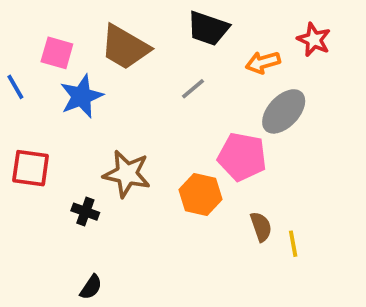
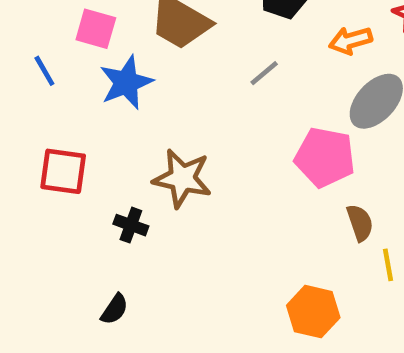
orange hexagon: (201, 195) -> (313, 312), moved
brown semicircle: (261, 227) -> (360, 223), moved
black semicircle: (91, 287) -> (115, 309), moved

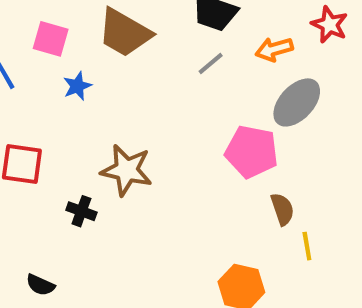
gray line: (264, 73) -> (211, 64), moved
blue star: (126, 83) -> (77, 86), size x0.6
black semicircle: (115, 309) -> (40, 285), moved, turned 80

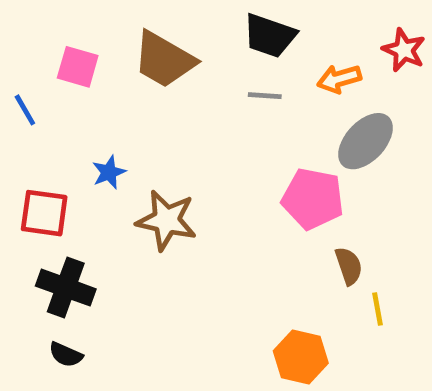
gray line: (211, 64) -> (265, 96), turned 44
blue star: (77, 86) -> (109, 172), moved
black cross: (81, 211) -> (66, 287), moved, size x1.6

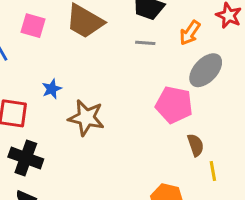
orange arrow: (339, 79) -> (190, 33), turned -40

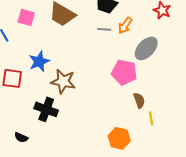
orange arrow: (190, 33) -> (125, 25), moved
blue star: (52, 89) -> (39, 61), size x1.5
black cross: (26, 158) -> (46, 109), moved

